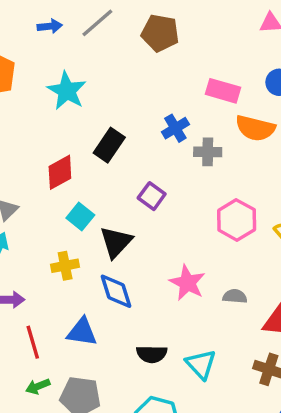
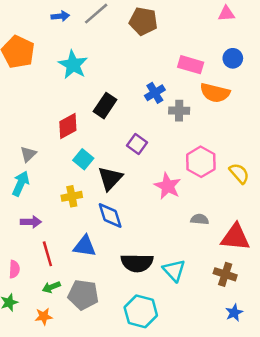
pink star: (187, 283) -> (168, 186), moved
black semicircle: (152, 354) -> (137, 263), size x1.4

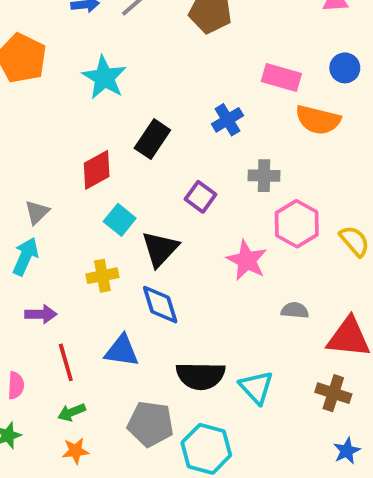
gray cross: (179, 111) -> (264, 176), moved
gray pentagon: (83, 295) -> (150, 424), moved
orange star: (44, 316) -> (75, 451), moved

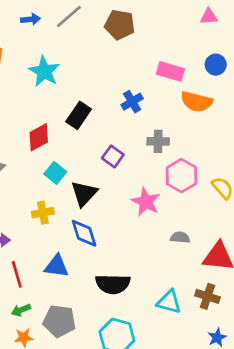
cyan triangle: (256, 387) -> (169, 302), moved, turned -32
gray pentagon: (150, 424) -> (59, 321), moved

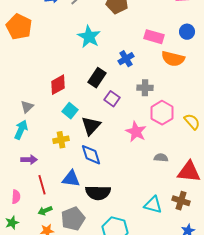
cyan star: (44, 71) -> (89, 37), moved
black rectangle: (79, 115) -> (97, 78), moved
black semicircle: (113, 284) -> (98, 193), moved
gray pentagon: (59, 321) -> (73, 219), turned -30

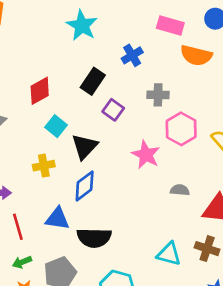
blue diamond: (91, 155) -> (85, 186), turned 70

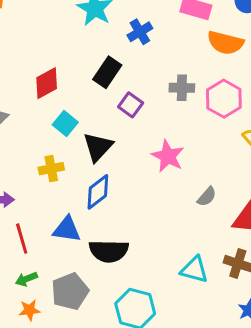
blue cross: (132, 55) -> (140, 32), moved
pink hexagon: (181, 129) -> (224, 99), moved
gray semicircle: (180, 190) -> (207, 197), turned 126

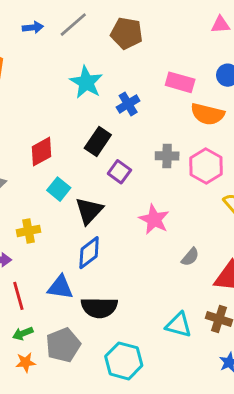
yellow cross: (51, 169) -> (28, 231), moved

